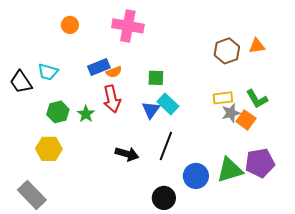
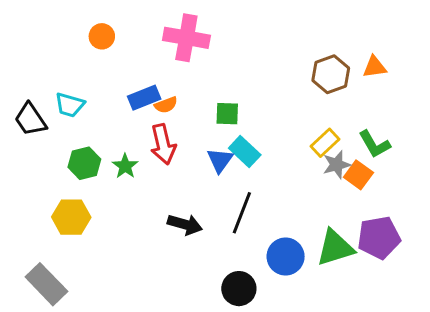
yellow rectangle: (223, 98) -> (325, 143), turned -36

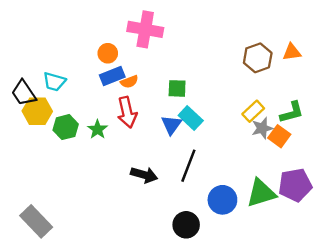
orange circle: (102, 36) -> (108, 53), moved
green L-shape: (374, 144) -> (292, 112), turned -75
yellow hexagon: (71, 217) -> (37, 111), moved

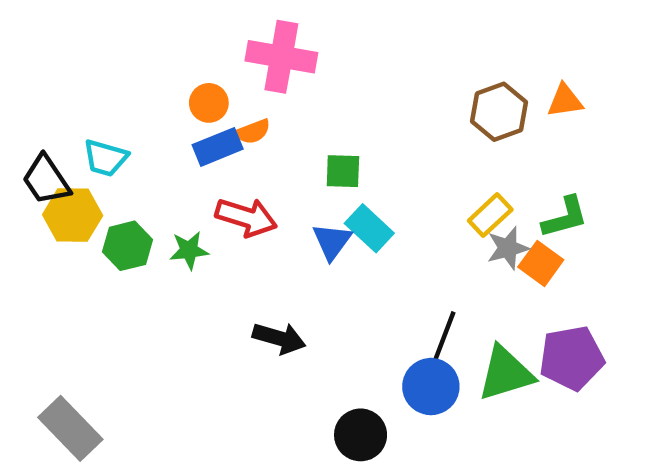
orange semicircle: (129, 82) -> (253, 132), moved
red arrow: (127, 112) -> (246, 217), turned -60
green star: (98, 129) -> (189, 250), turned 30
black line: (188, 166) -> (442, 343), moved

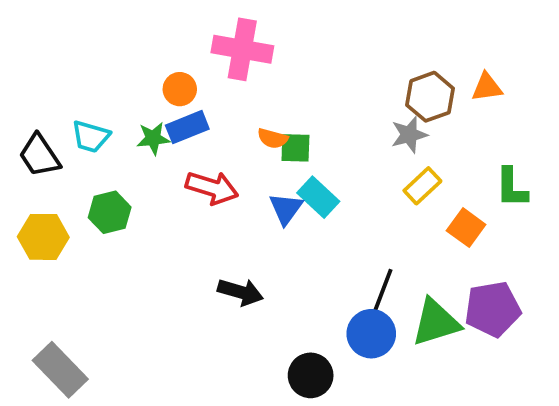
orange semicircle: (253, 132) -> (273, 138), moved, turned 36
yellow hexagon: (73, 215) -> (43, 237), moved
green L-shape: (565, 217) -> (512, 188), moved, turned 105
gray star: (508, 248) -> (409, 135), moved
green star: (189, 250) -> (153, 138), moved

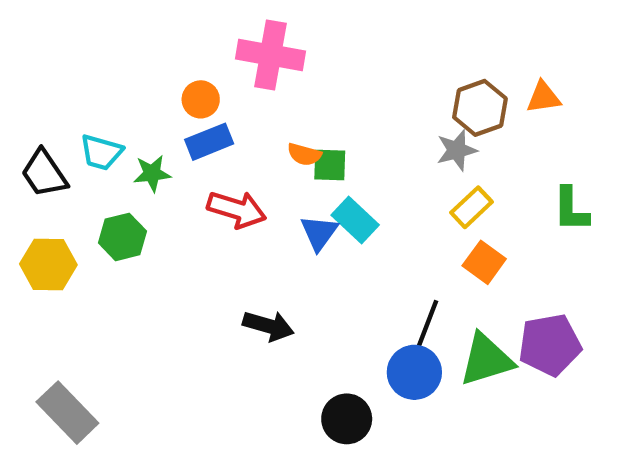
green star: (153, 138) -> (152, 173), moved
orange square: (466, 228) -> (484, 262), moved

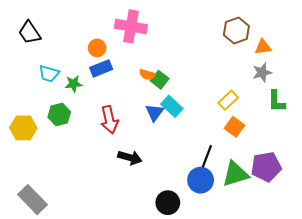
brown hexagon: (480, 108) -> (236, 31), moved
gray star: (457, 150) -> (262, 73), moved
green square: (330, 165) -> (160, 80), turned 36
black trapezoid: (44, 173) -> (29, 33), moved
red arrow: (237, 209) -> (109, 120), moved, turned 60

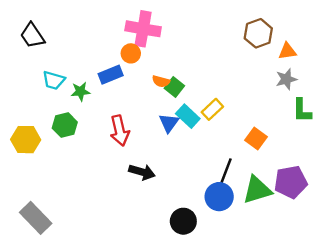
orange circle: (97, 48) -> (131, 53), moved
yellow rectangle: (228, 100) -> (212, 109), moved

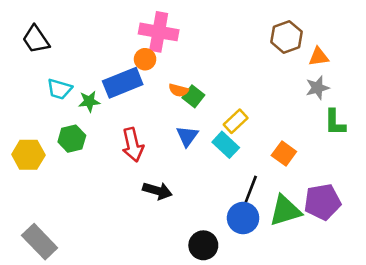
blue rectangle: (111, 75) -> (123, 83), size x1.4
cyan rectangle: (188, 116) -> (226, 145), moved

